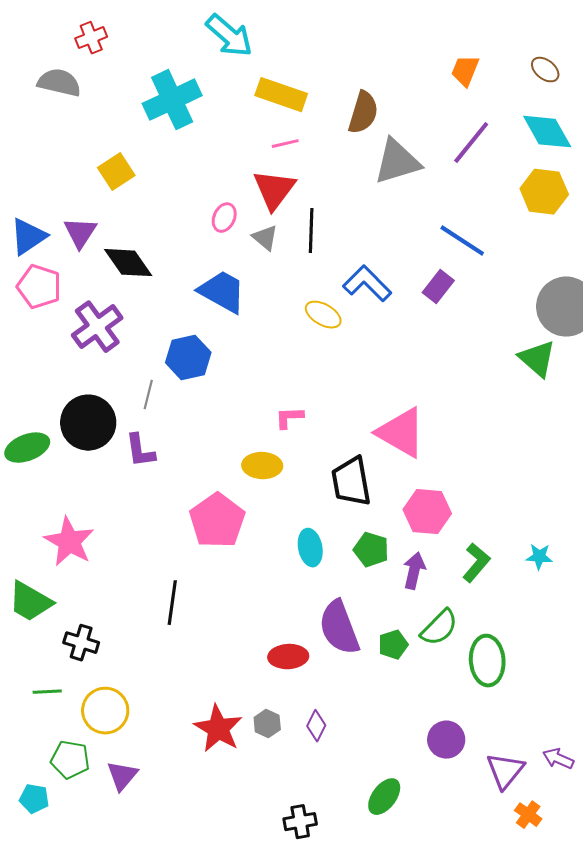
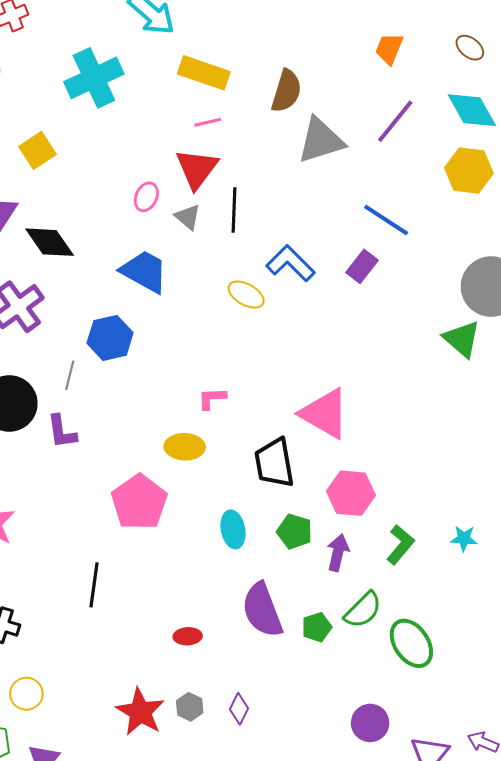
red ellipse: (288, 657) -> (188, 636), moved, size x0.7
green ellipse: (487, 661) -> (411, 643), turned -30
yellow circle: (105, 711) -> (26, 694), size x0.7

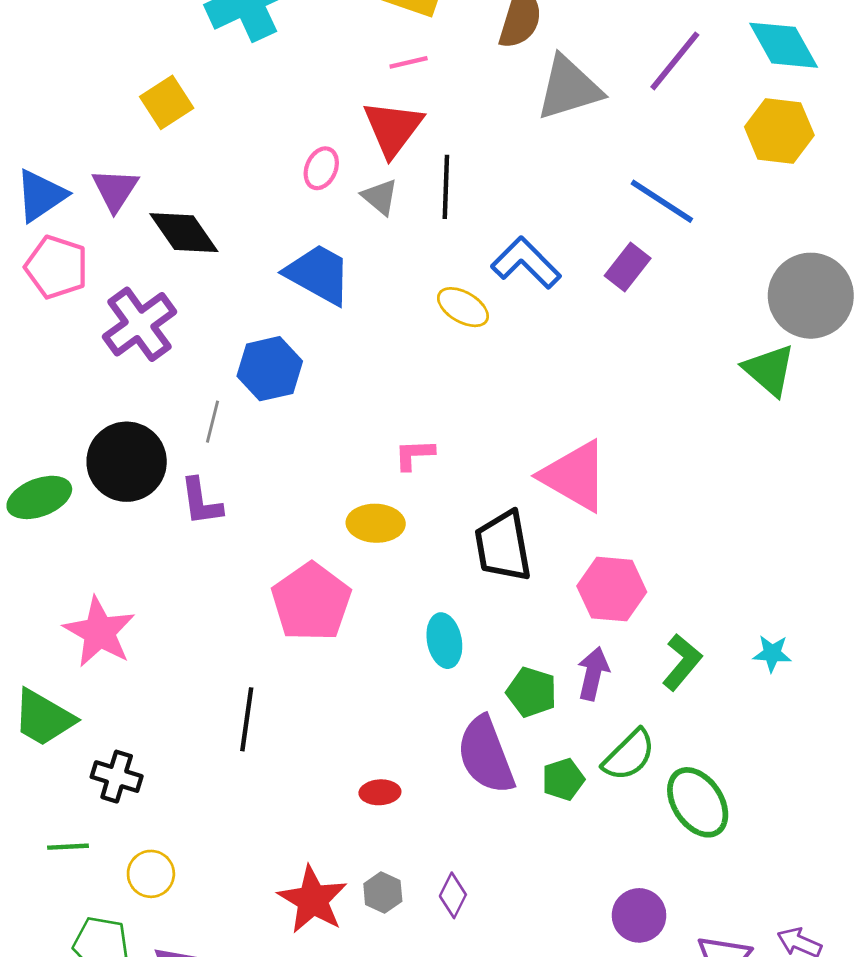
green pentagon: (294, 531) -> (532, 692), moved

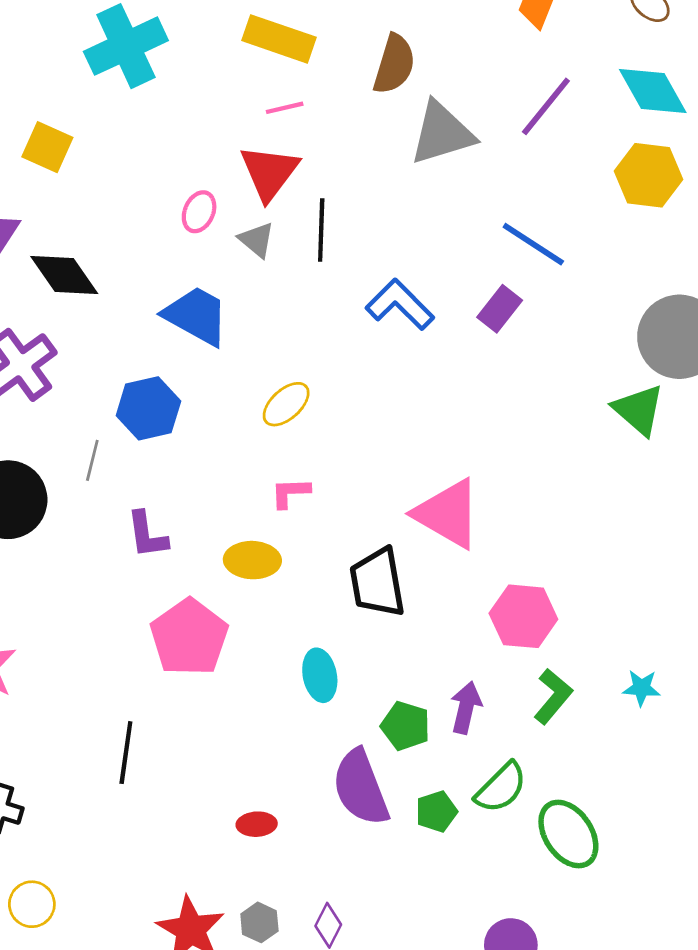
yellow square: (167, 102) -> (47, 147), turned -33
yellow ellipse: (463, 307) -> (286, 404), moved, turned -72
purple L-shape: (201, 502) -> (147, 535), moved
pink hexagon: (612, 589) -> (523, 616), moved

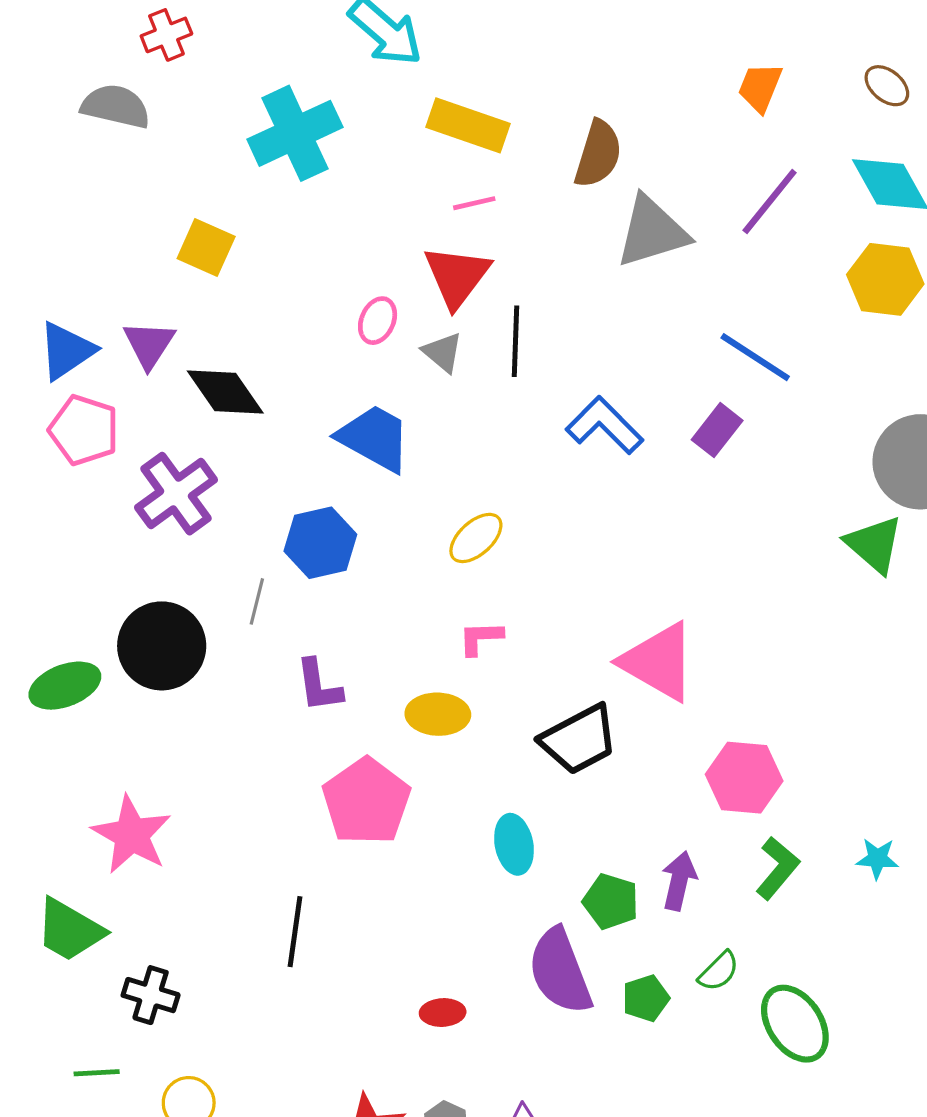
black trapezoid: (377, 583) -> (579, 740), turned -108
green semicircle: (501, 788) -> (719, 971), size x0.7

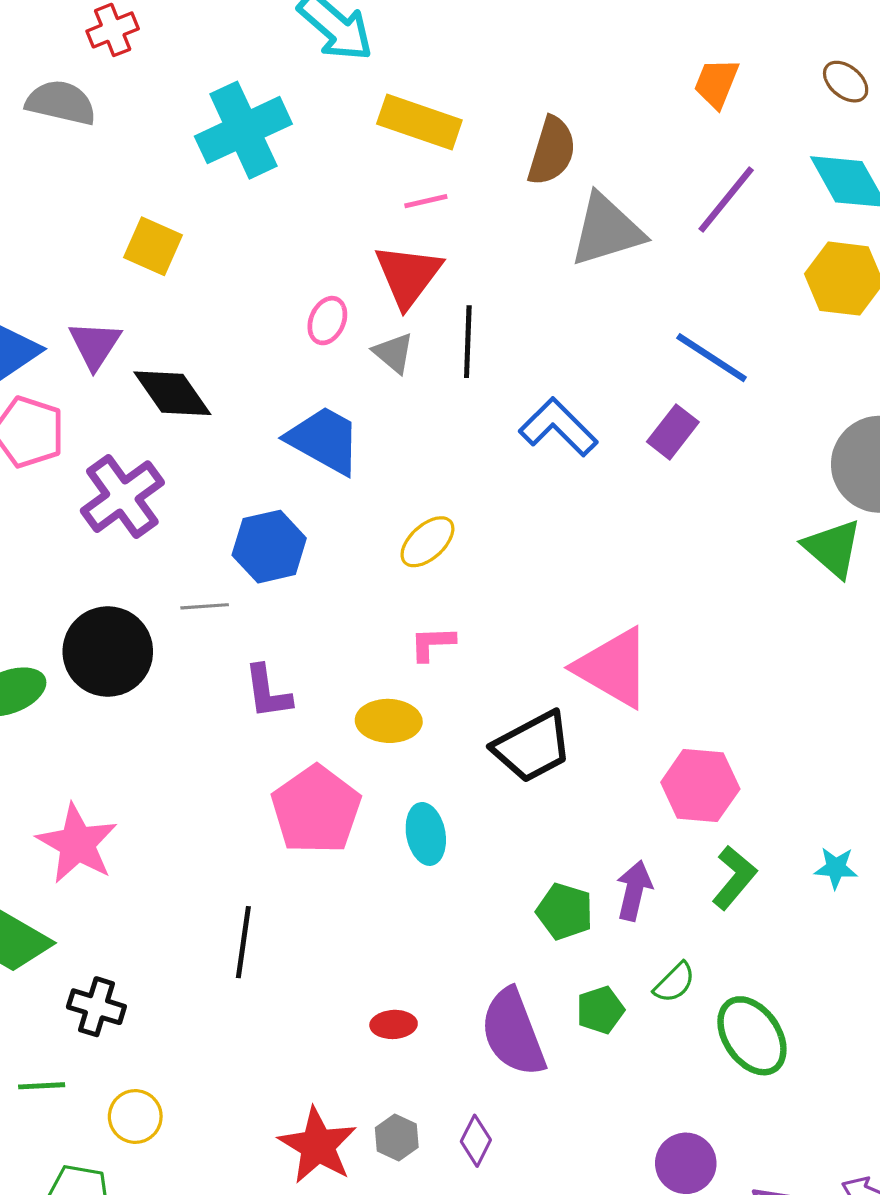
gray line: (257, 601) -> (205, 606), turned 72
cyan ellipse: (514, 844) -> (426, 834), moved
purple semicircle: (560, 971) -> (513, 1033), moved

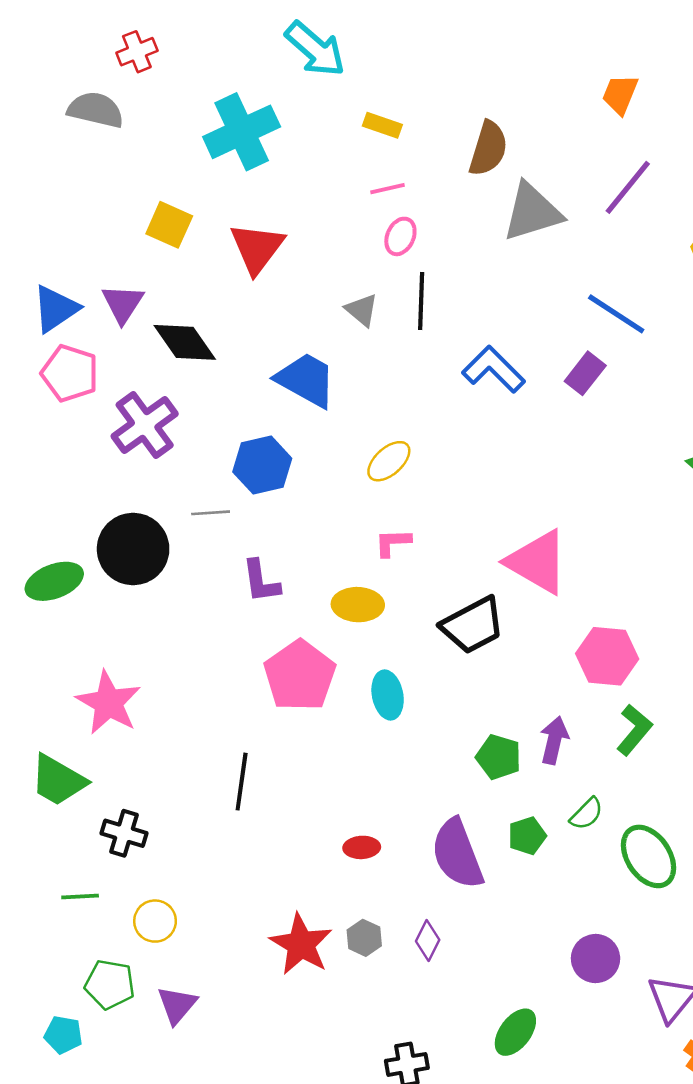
yellow rectangle: (419, 122) -> (382, 125), size x0.6
red triangle: (408, 275) -> (257, 248), moved
pink ellipse: (327, 321) -> (400, 236), moved

